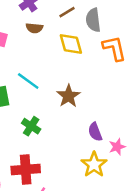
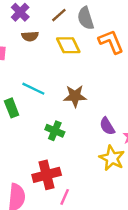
brown star: (68, 96) -> (75, 96), turned -30
green cross: (31, 126) -> (55, 131), moved

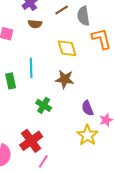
yellow diamond: (68, 45) -> (67, 48), moved
cyan line: (33, 89) -> (31, 68), turned 54
red cross: (47, 175) -> (31, 141), turned -30

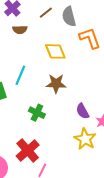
cyan line: (31, 68) -> (20, 75), turned 30

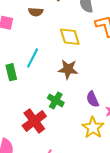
green cross: (37, 113) -> (56, 100), moved
red cross: (28, 151) -> (34, 121), moved

